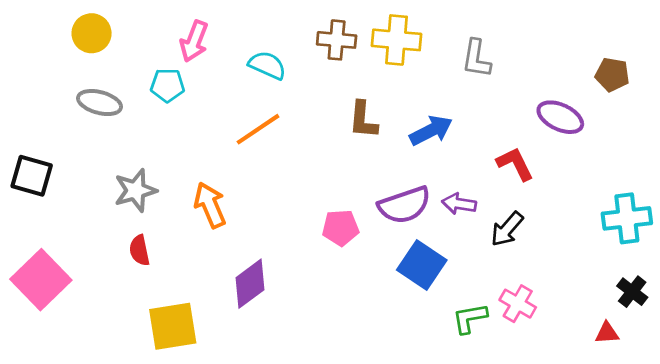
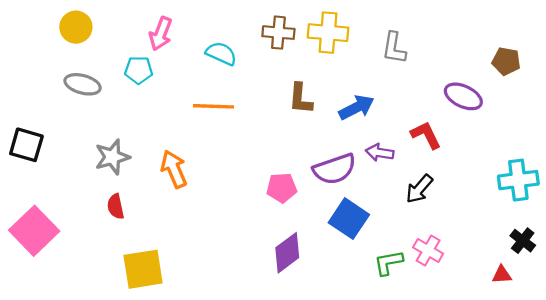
orange line: (258, 129) -> (213, 106), turned 36
purple arrow: (459, 204) -> (380, 153), moved
purple diamond: (250, 284) -> (287, 253), moved

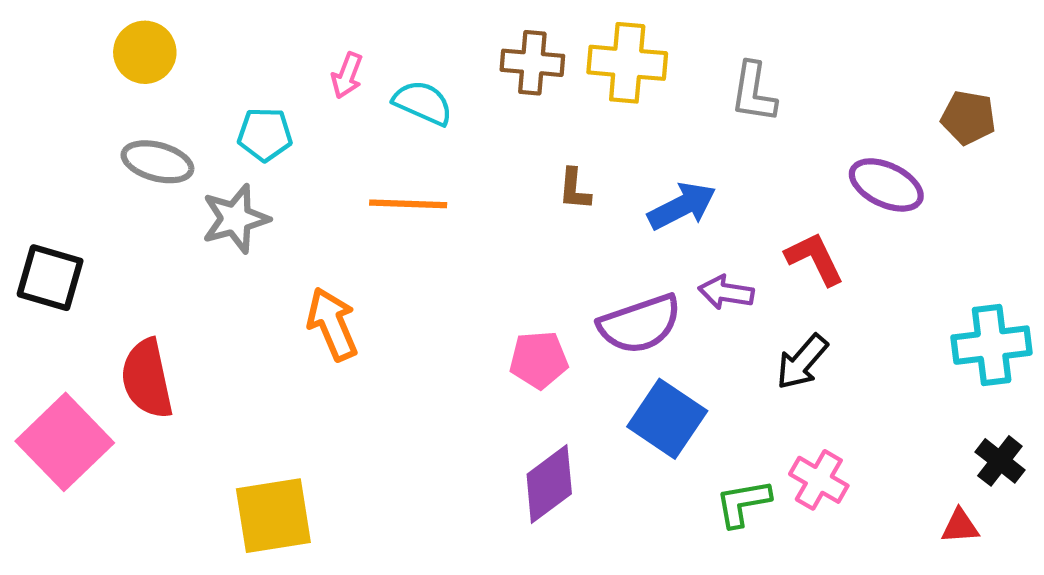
pink arrow: (161, 34) -> (347, 75), moved, size x0.7
brown L-shape: (300, 99) -> (575, 189), size x0.7
gray star: (112, 157) -> (235, 219), moved
red semicircle: (116, 206) -> (147, 379), moved, size x1.6

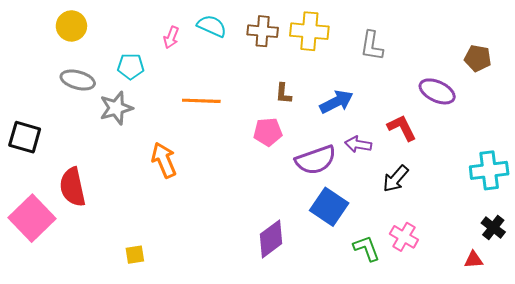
cyan semicircle: (423, 103) -> (212, 26), moved
pink pentagon: (539, 360) -> (268, 132), moved
green L-shape: (743, 503) -> (367, 248), turned 80
yellow square: (273, 516) -> (135, 255), size x0.5

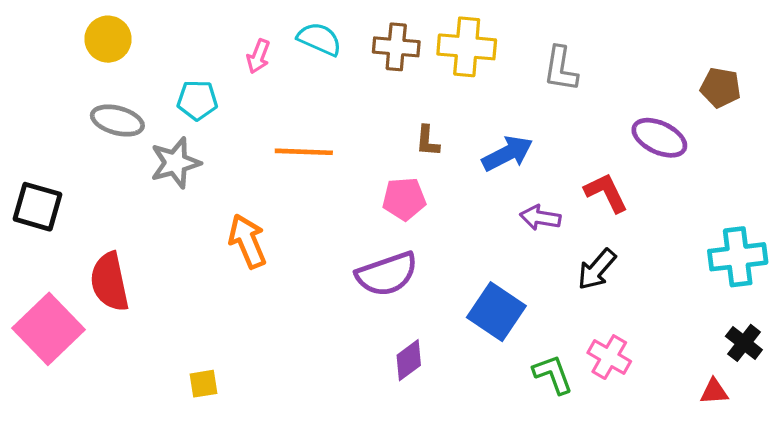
purple semicircle: (316, 160) -> (387, 274), moved
purple diamond: (271, 239) -> (409, 360), size x0.7

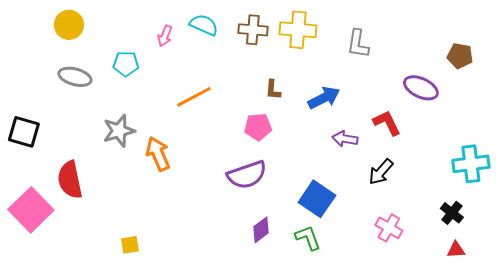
orange line: (304, 152) -> (194, 97), turned -30
gray star: (175, 163) -> (119, 131), moved
black cross: (744, 343) -> (452, 213), moved
green L-shape: (553, 374) -> (308, 238), moved

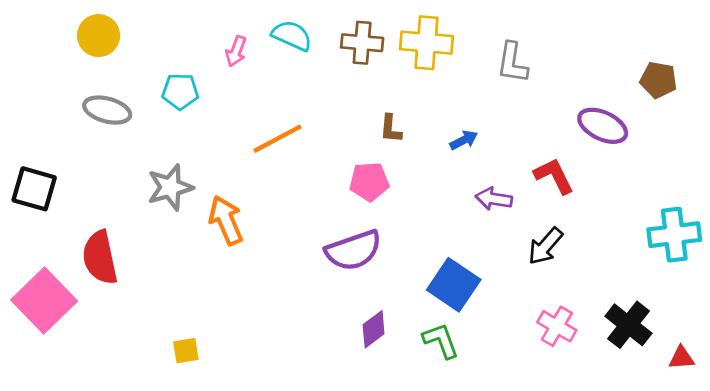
blue arrow: (324, 98) -> (464, 140), size x0.6
black cross: (452, 213) -> (628, 325), moved, size x1.4
red triangle: (456, 250) -> (681, 358), moved

